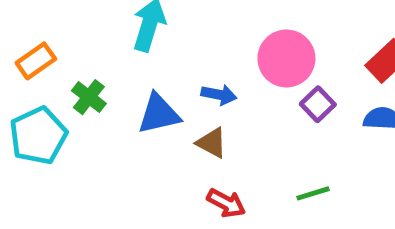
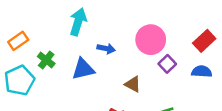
blue arrow: (219, 95) -> (106, 49), moved
brown triangle: (212, 143) -> (133, 84), moved

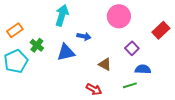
pink circle: (151, 40) -> (119, 16), moved
blue semicircle: (202, 71) -> (143, 69), moved

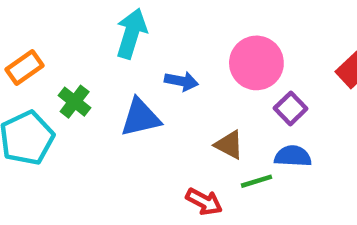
pink circle: (119, 16) -> (256, 63), moved
blue semicircle: (143, 69) -> (293, 156), moved
green line: (130, 85) -> (256, 181), moved

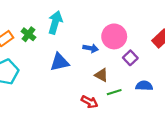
blue arrow: (181, 81) -> (91, 48), moved
green cross: (75, 102) -> (28, 34), moved
blue semicircle: (293, 156) -> (144, 86), moved

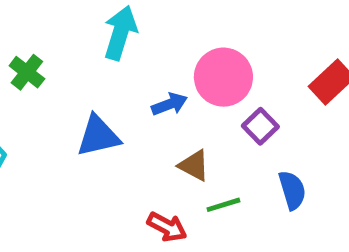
cyan arrow: (55, 23) -> (120, 33), moved
blue arrow: (91, 48) -> (169, 104), turned -32
blue semicircle: (144, 86) -> (292, 190), turned 70

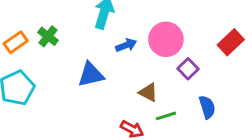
blue arrow: (169, 104) -> (126, 45), moved

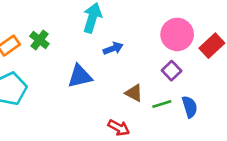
pink circle: (166, 39) -> (177, 34), moved
green line: (166, 116) -> (162, 104), moved

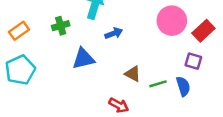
green cross: (39, 40) -> (61, 26), moved, turned 36
purple square: (172, 71) -> (193, 61), moved, turned -30

